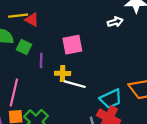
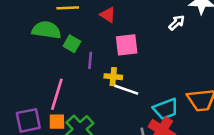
red triangle: (32, 20) -> (108, 15), moved
white arrow: (115, 22) -> (177, 23), turned -32

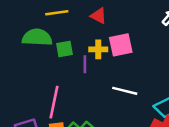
green square: (72, 44) -> (65, 49), turned -35
yellow cross: (113, 77) -> (98, 49), moved

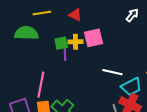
green square: (65, 49) -> (61, 43), moved
white line: (125, 91) -> (112, 72), moved

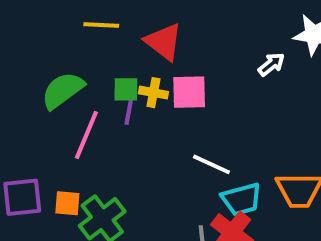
red triangle: (75, 15) -> (164, 42), size x1.5
green semicircle: (26, 33) -> (63, 90), moved, turned -50
pink line: (41, 85) -> (86, 135), moved

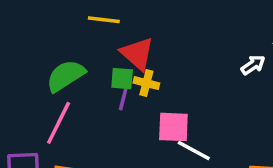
red triangle: (164, 42) -> (137, 54), moved
pink square: (189, 92) -> (173, 127), moved
pink line: (86, 135) -> (59, 123), moved

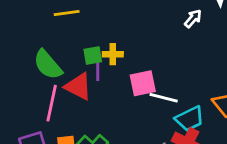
red triangle: (137, 54) -> (78, 86), moved
green semicircle: (66, 76) -> (48, 65), turned -84

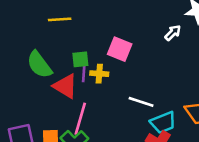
yellow cross: (113, 54) -> (99, 74), moved
pink square: (143, 83) -> (120, 49), moved, turned 30
pink line: (52, 103) -> (80, 119), moved

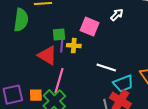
white arrow: (173, 33) -> (117, 15), moved
green semicircle: (39, 65) -> (21, 20), moved, turned -135

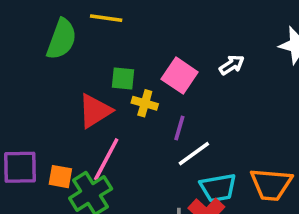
purple line: (62, 45) -> (179, 128), moved
red triangle: (47, 55) -> (95, 111), turned 45
white line: (106, 68) -> (194, 154), turned -66

